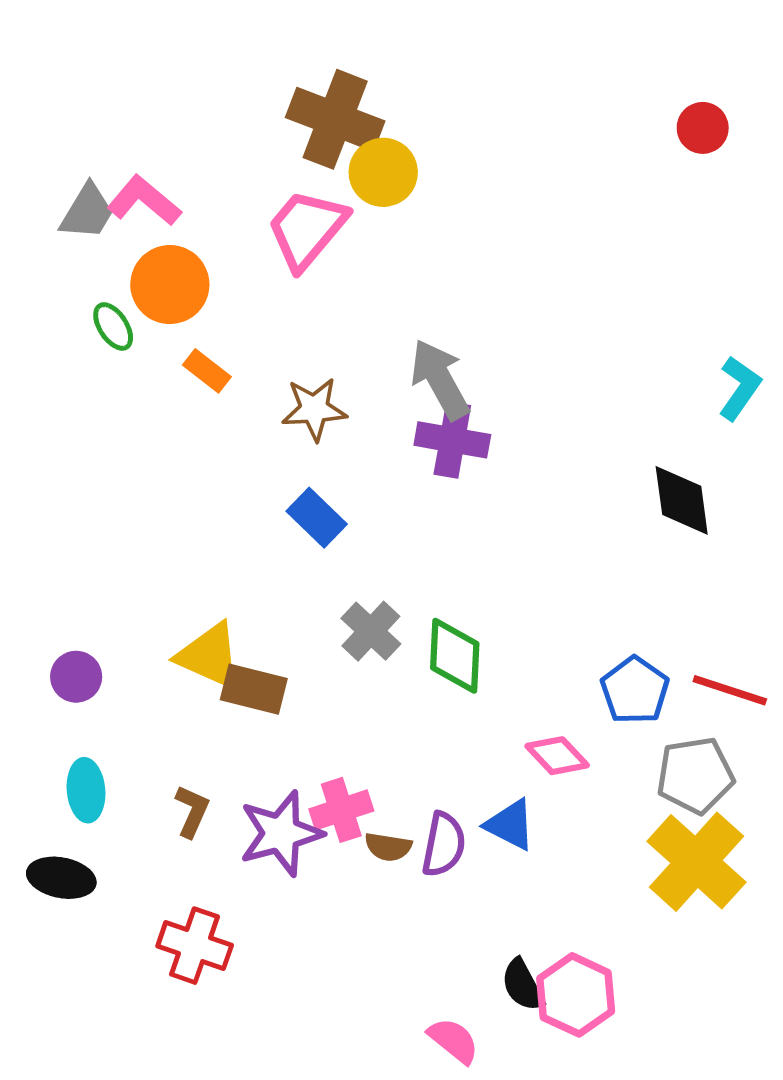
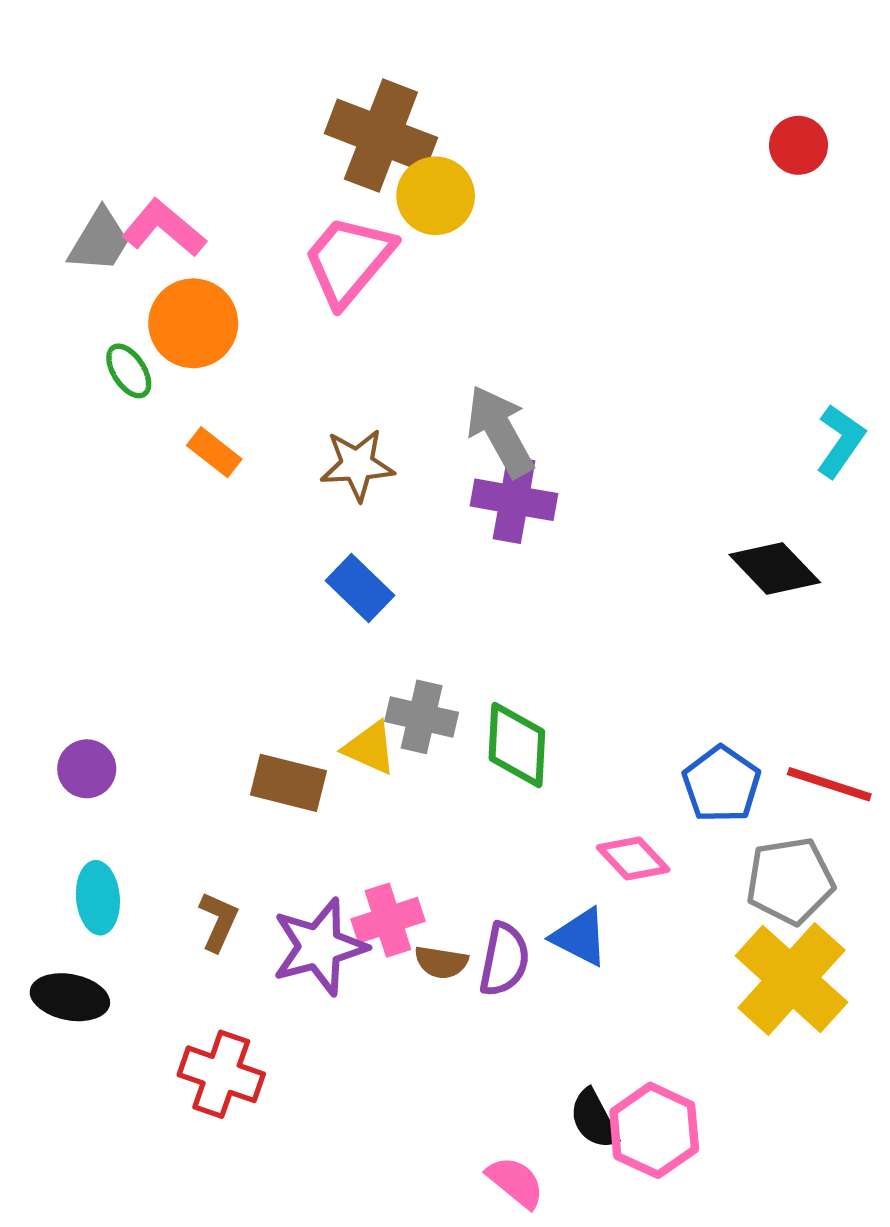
orange rectangle: (207, 371) -> (214, 452), moved
black diamond: (682, 500) -> (775, 568), turned -36
gray cross: (371, 631) -> (422, 717), turned -30
yellow triangle: (209, 656) -> (370, 748), moved, size x0.7

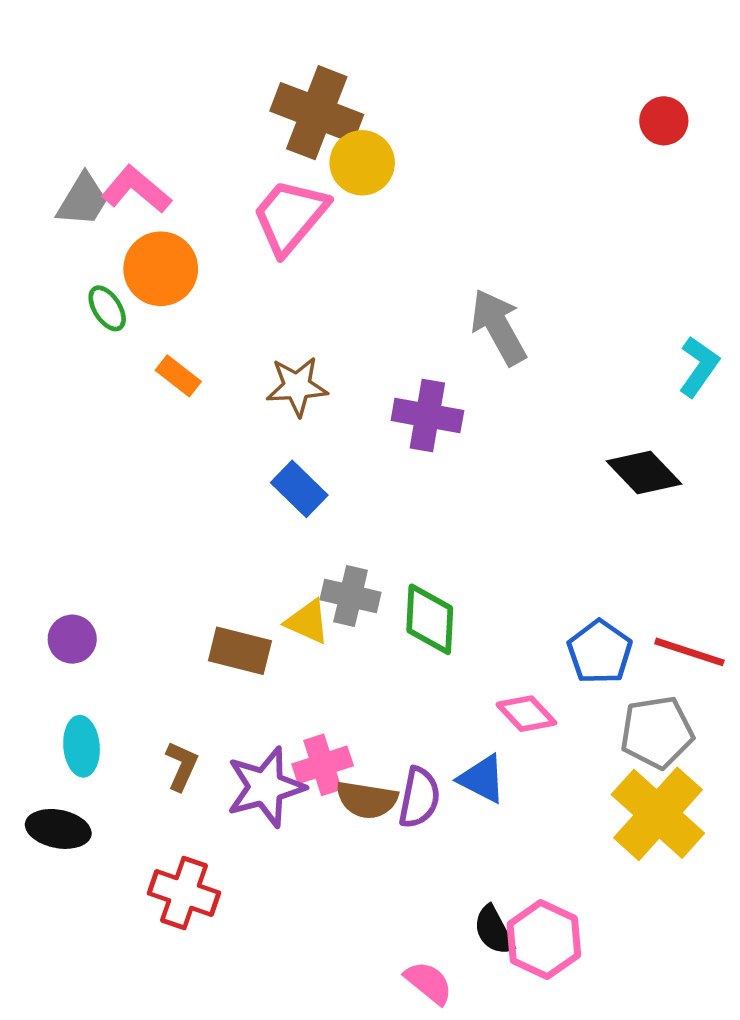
gray arrow: (500, 431) -> (498, 327), moved
brown semicircle: (441, 962) -> (367, 800), size x1.4

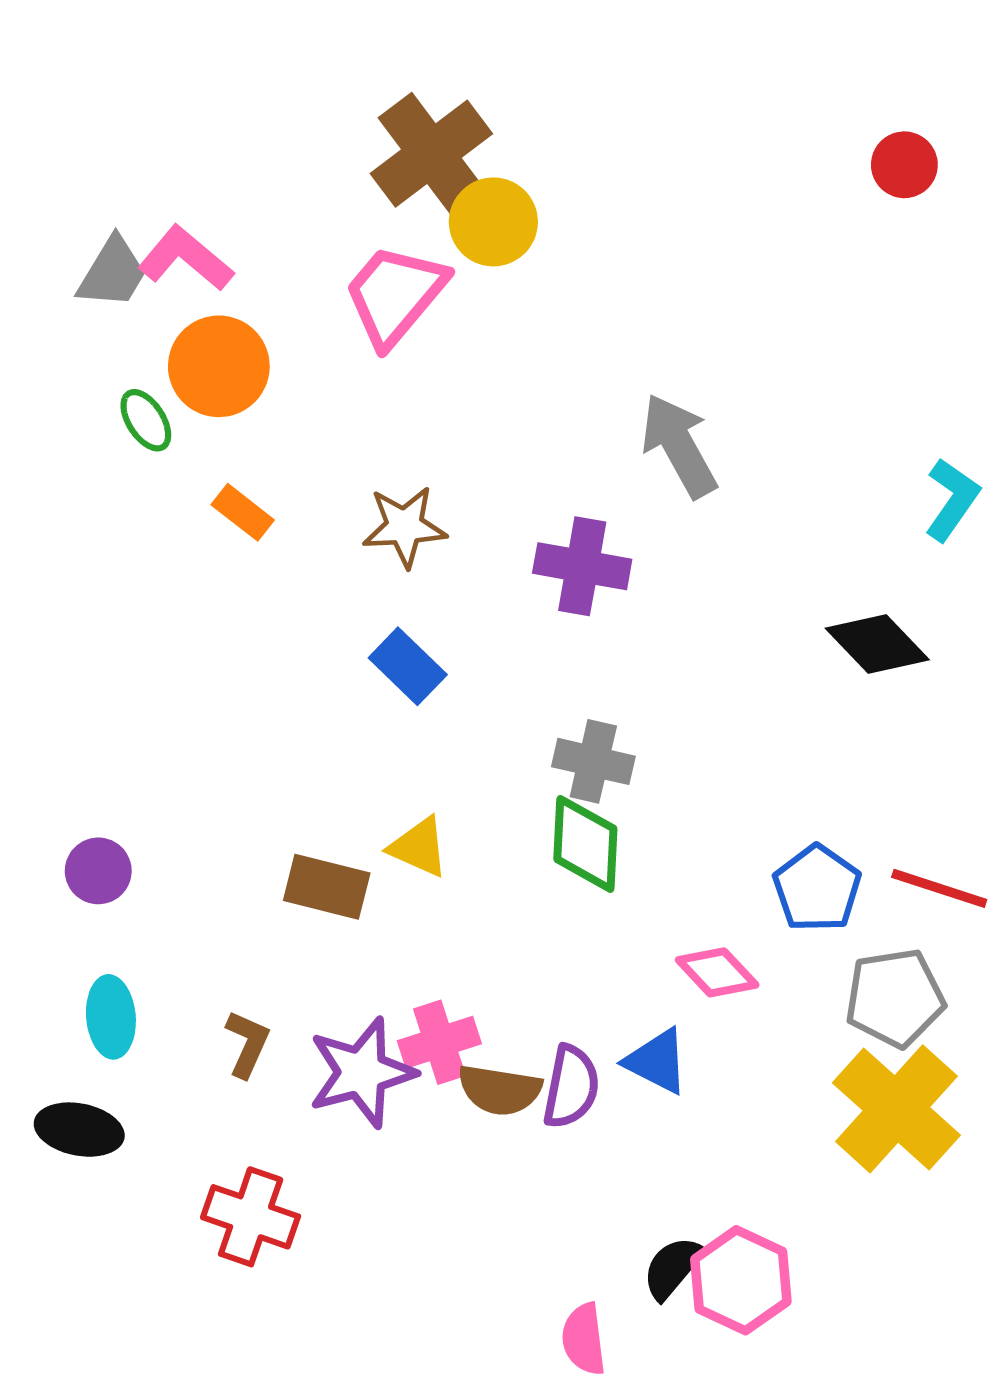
brown cross: (317, 113) -> (431, 154), turned 32
gray cross: (351, 596) -> (593, 761), moved
black semicircle: (494, 930) -> (673, 1268), turned 68
pink semicircle: (429, 983) -> (584, 1339), turned -136

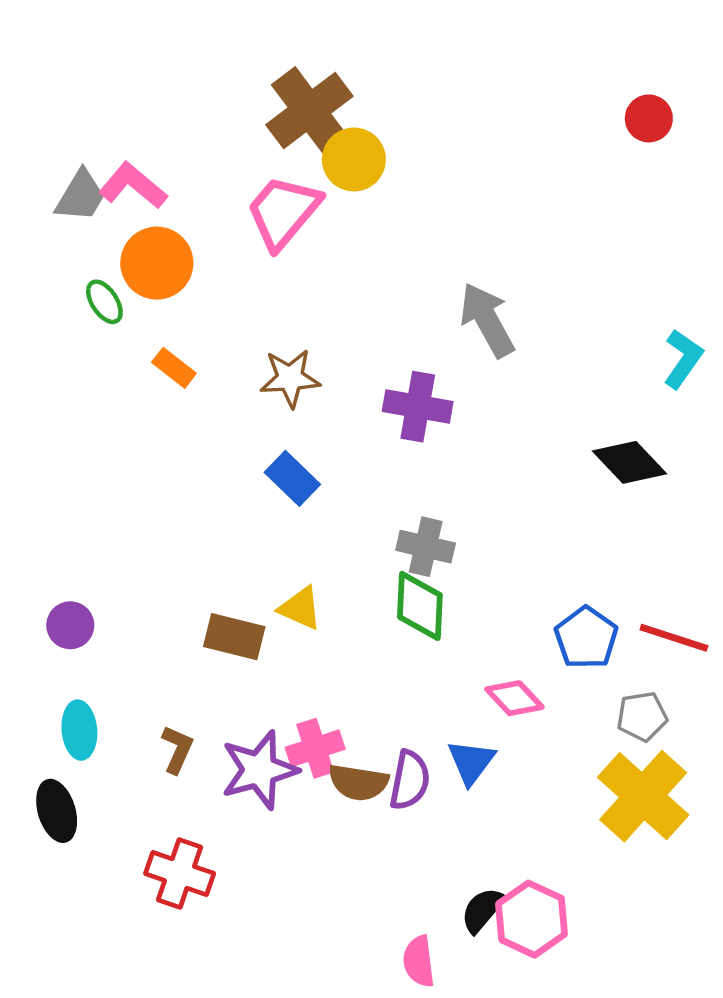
gray pentagon: (895, 998) -> (642, 716), size x0.7
blue triangle: (657, 1061) -> (471, 762), turned 40
black ellipse: (79, 1130) -> (57, 811), turned 62

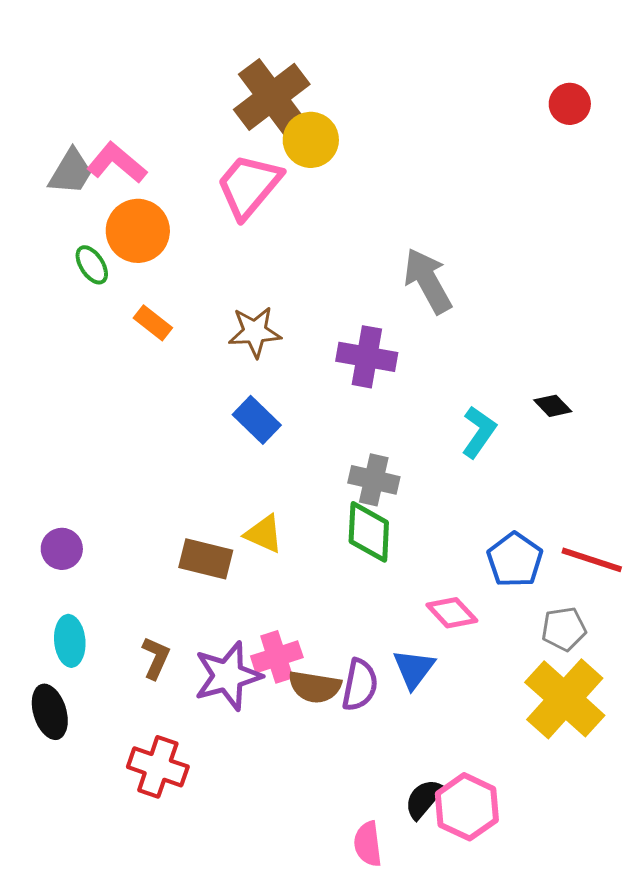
cyan L-shape: (683, 359) -> (479, 432), moved
black diamond: (629, 462) -> (553, 406), size x0.6

